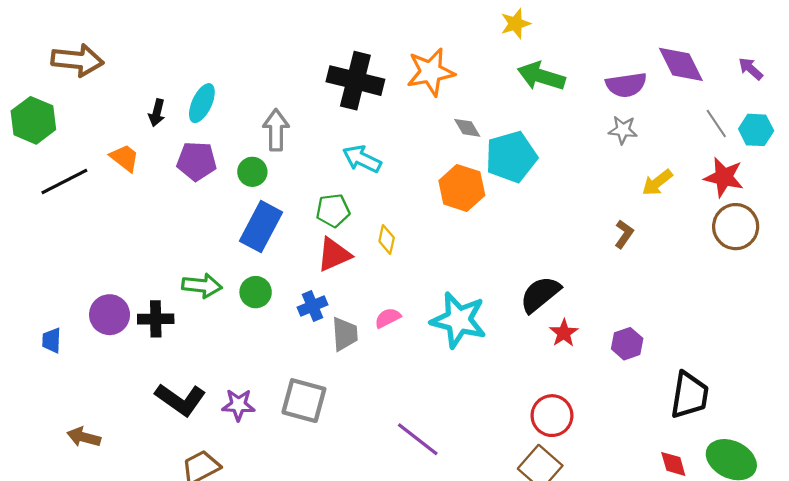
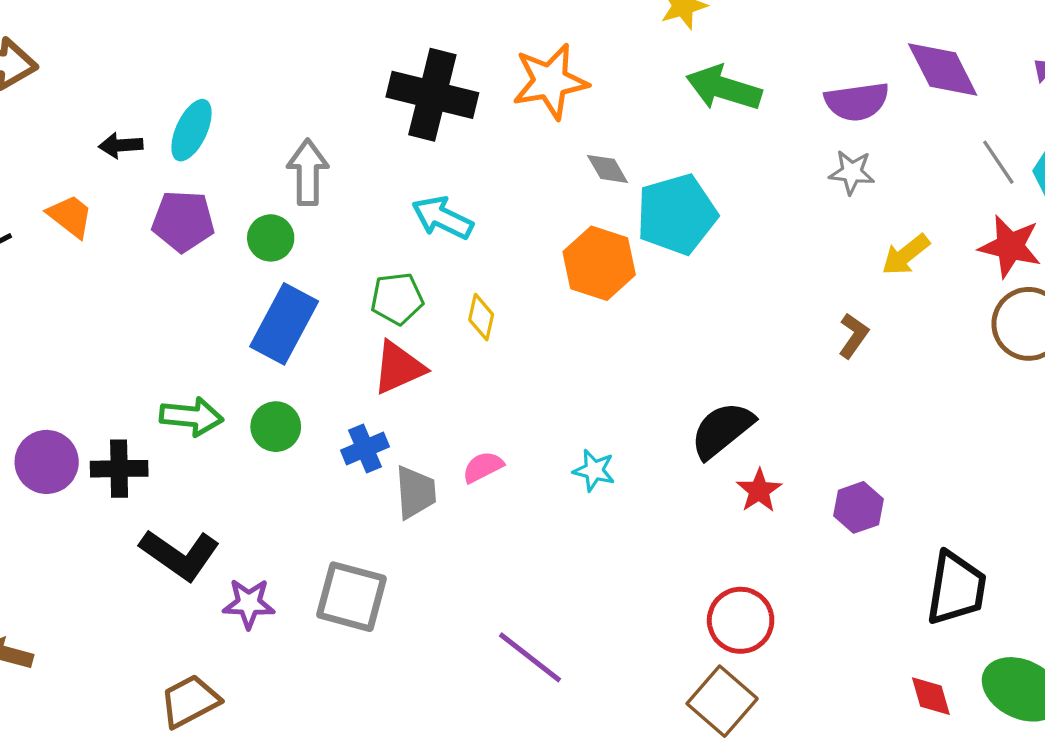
black arrow: (157, 113) -> (121, 145), turned 72
yellow diamond: (387, 239) -> (481, 317), moved
cyan star: (459, 320) -> (594, 470), size x0.5
black L-shape: (180, 399) -> (180, 555), moved

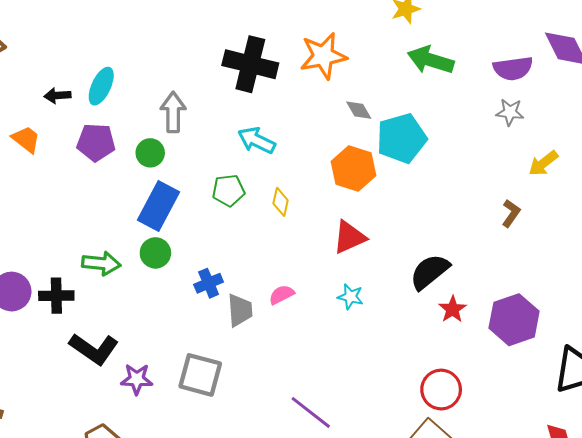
red triangle: (399, 368) -> (349, 237), moved
green circle: (276, 427) -> (155, 253), moved
purple hexagon: (858, 507) -> (514, 320), size x1.6

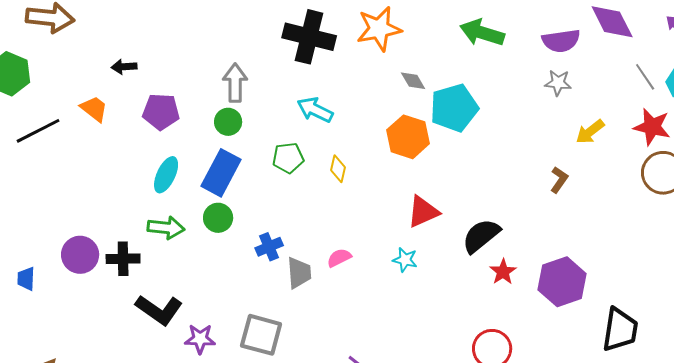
cyan ellipse: (101, 86) -> (166, 175), moved
green circle: (150, 153) -> (228, 122), moved
red triangle: (349, 237) -> (423, 212), moved

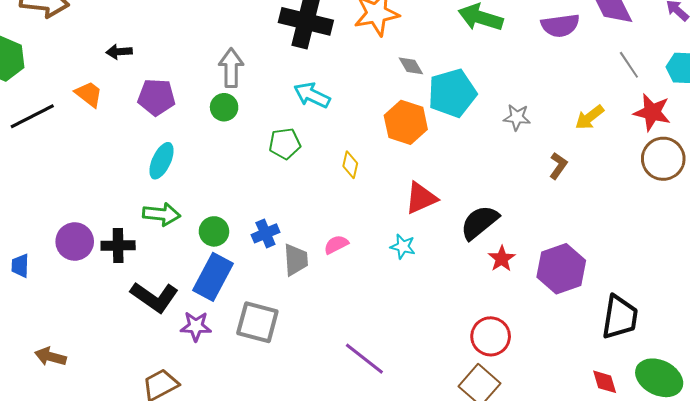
gray line: (645, 77) -> (629, 65), moved
gray star: (558, 83) -> (517, 117), moved
yellow diamond: (338, 169) -> (350, 165), moved
blue rectangle: (221, 173) -> (213, 277), moved
green circle: (218, 218) -> (214, 231), moved

